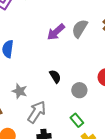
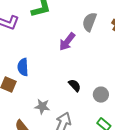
gray semicircle: (80, 29) -> (89, 22), moved

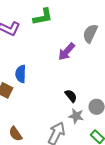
gray star: (42, 106) -> (76, 116), moved

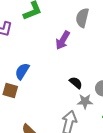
blue semicircle: (21, 74) -> (22, 71), turned 42

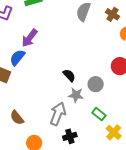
purple arrow: (63, 40) -> (30, 38), moved

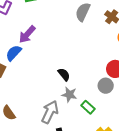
gray circle: (96, 84) -> (106, 86), moved
green rectangle: (99, 114) -> (88, 107), moved

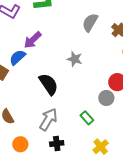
black semicircle: (64, 74) -> (49, 84), moved, size x1.6
gray star: (69, 95) -> (75, 59), moved

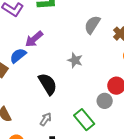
green rectangle: (87, 118) -> (84, 120), size x1.5
gray arrow: (48, 119) -> (46, 119), size x0.6

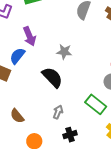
purple arrow: (34, 39) -> (30, 36), turned -60
gray star: (75, 60) -> (64, 52), moved

